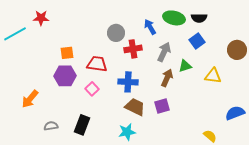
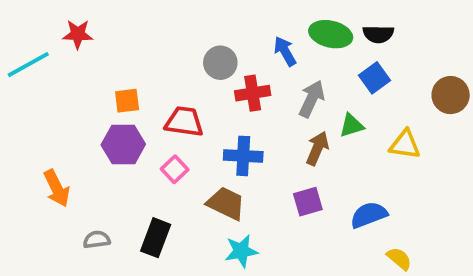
orange arrow: (30, 99) -> (57, 188), turned -66
brown trapezoid: (135, 107) -> (226, 203), moved
blue semicircle: (235, 113) -> (369, 215), moved

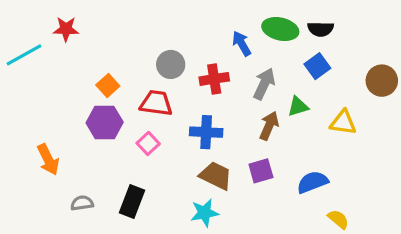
gray circle: (220, 63) -> (171, 64), moved
orange square: (127, 101) -> (108, 85), turned -35
brown trapezoid: (226, 203) -> (216, 176), moved

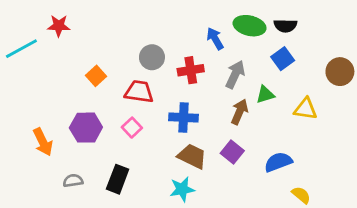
purple hexagon: (105, 122) -> (86, 128), moved
purple square: (261, 171) -> (232, 152), turned -35

